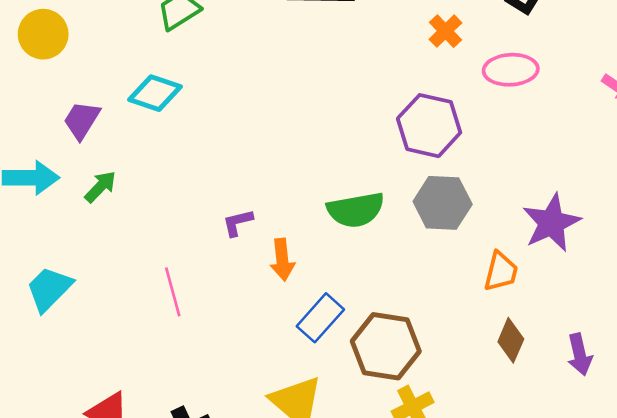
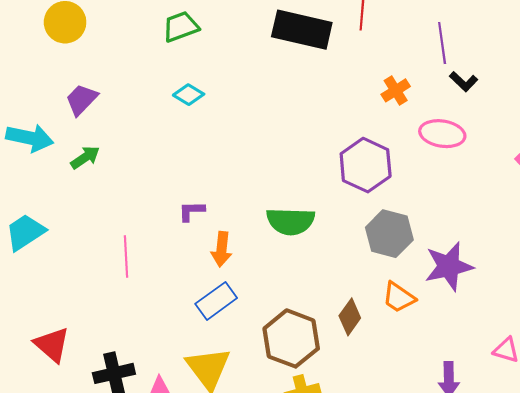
cyan diamond: (155, 93) -> (189, 95), moved, size x0.7
gray hexagon: (443, 203) -> (389, 234), moved
orange trapezoid: (501, 272) -> (399, 297), turned 99
blue rectangle: (320, 318) -> (216, 301), moved
brown diamond: (511, 340) -> (350, 317), moved

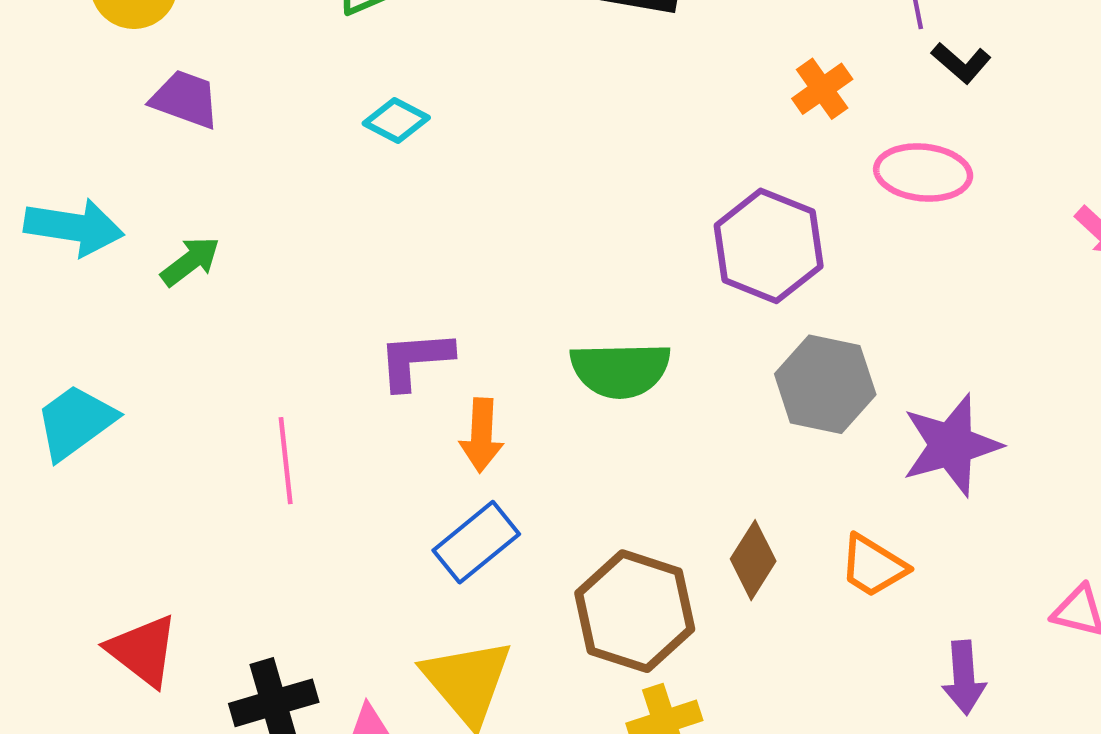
purple trapezoid: (82, 100) -> (185, 99), moved, turned 69
purple L-shape: (191, 211) -> (415, 360), size x1.4
orange trapezoid: (399, 297) -> (873, 566), moved

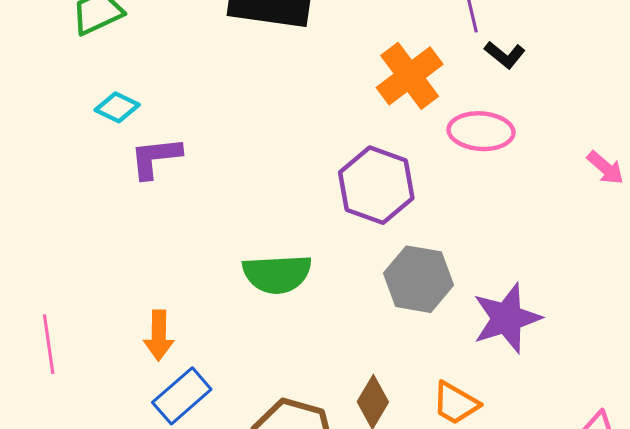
orange cross: (822, 89) -> (410, 76), size x1.6
purple L-shape: (415, 360) -> (155, 158), moved
orange arrow: (482, 435) -> (159, 335), moved

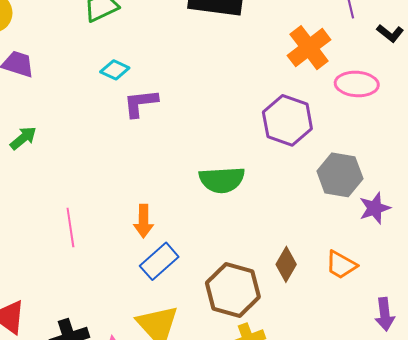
black L-shape: (505, 55) -> (390, 33), moved
gray hexagon: (418, 279) -> (340, 175), moved
purple star: (507, 318) -> (375, 208), size x0.7

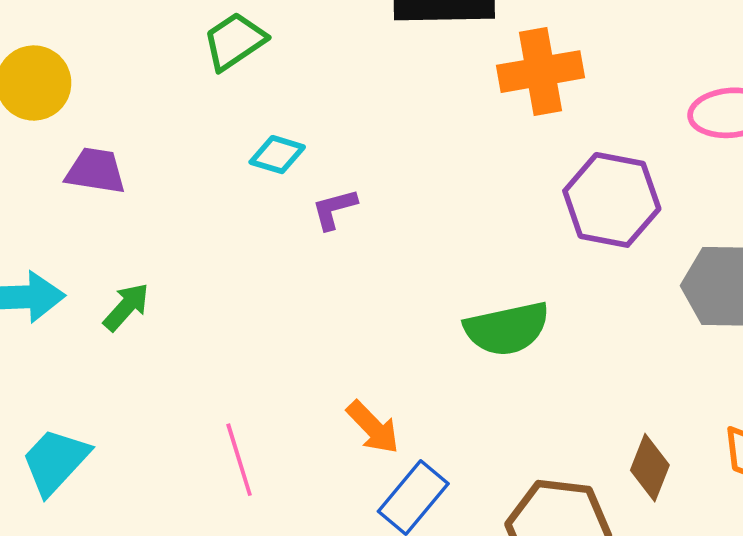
orange cross: (309, 48) -> (540, 72), moved, turned 36
purple L-shape: (141, 103) -> (334, 209), size x0.7
orange arrow: (144, 221) -> (373, 427), turned -36

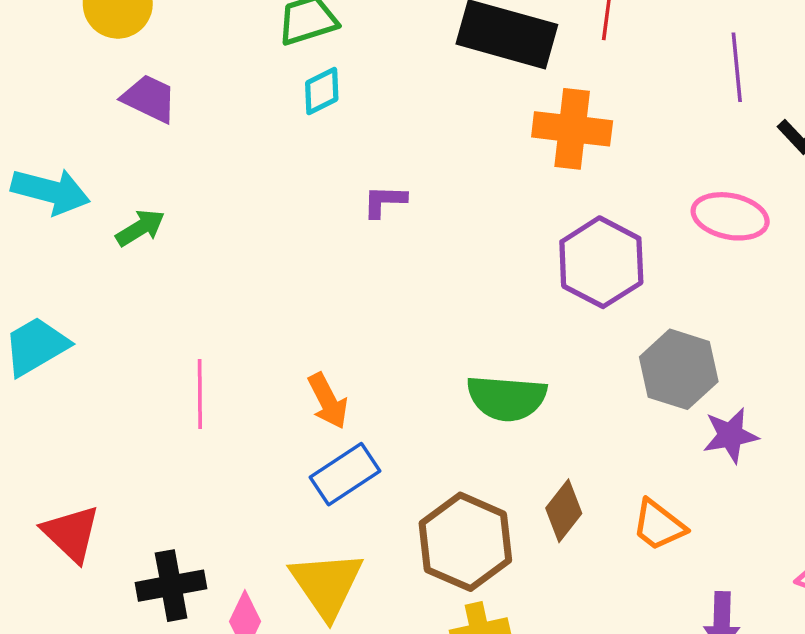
cyan diamond: (277, 155) -> (322, 91), moved, turned -60
purple L-shape: (334, 209) -> (385, 201), moved
green semicircle: (507, 329) -> (507, 398), moved

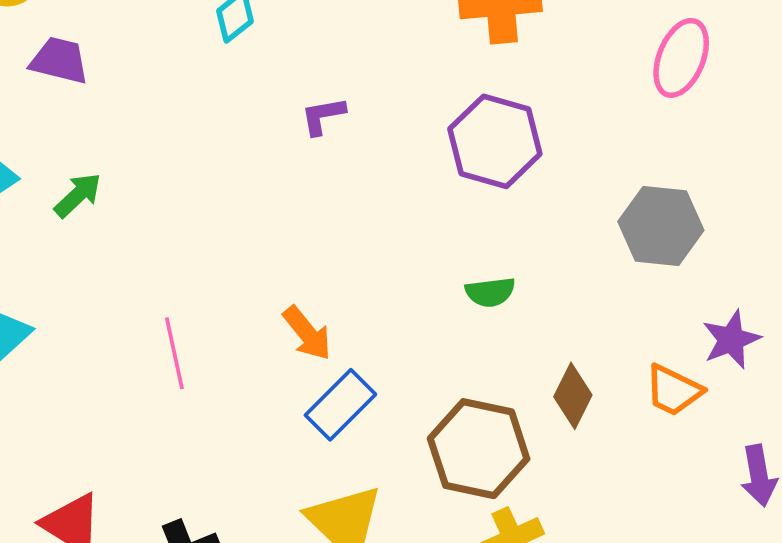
pink ellipse: (730, 216) -> (681, 58), turned -68
purple hexagon: (601, 262) -> (495, 141), moved
green semicircle: (507, 398) -> (490, 292), size x0.6
purple star: (731, 435) -> (731, 340), moved

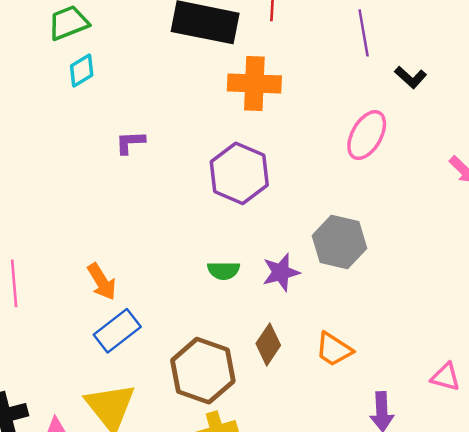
purple star: (731, 340) -> (281, 272), moved

